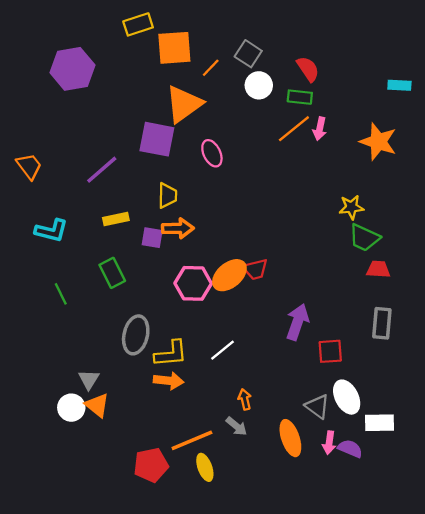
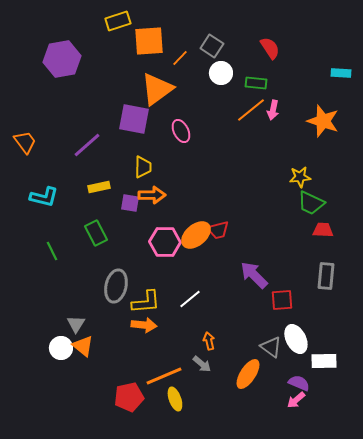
red semicircle: (308, 69) -> (270, 48), moved
purple arrow: (297, 322) -> (254, 275), turned -64
orange ellipse: (290, 438) -> (248, 374), turned 52
pink arrow: (329, 443) -> (296, 400), moved, turned 42

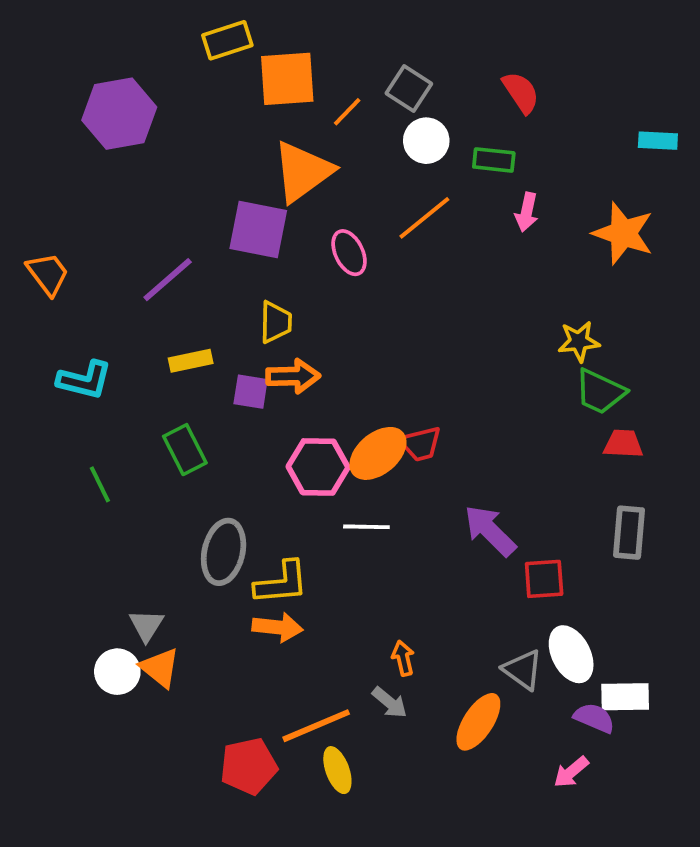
orange line: (251, 110) -> (424, 218), moved
white line: (190, 299) -> (366, 527), moved, turned 40
purple semicircle: (299, 383) -> (594, 718), moved

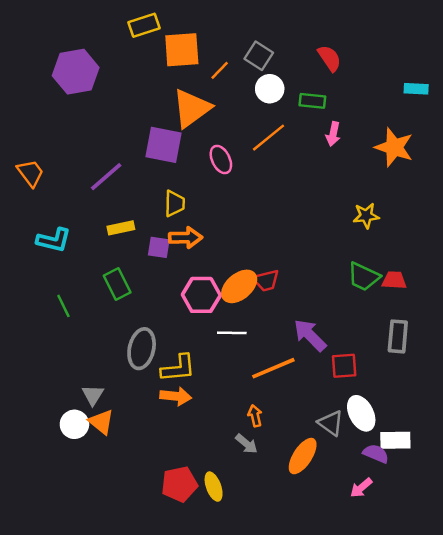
green trapezoid: (600, 392) -> (364, 277), moved
orange line: (316, 726) -> (273, 368), moved
red pentagon: (249, 766) -> (179, 484), moved

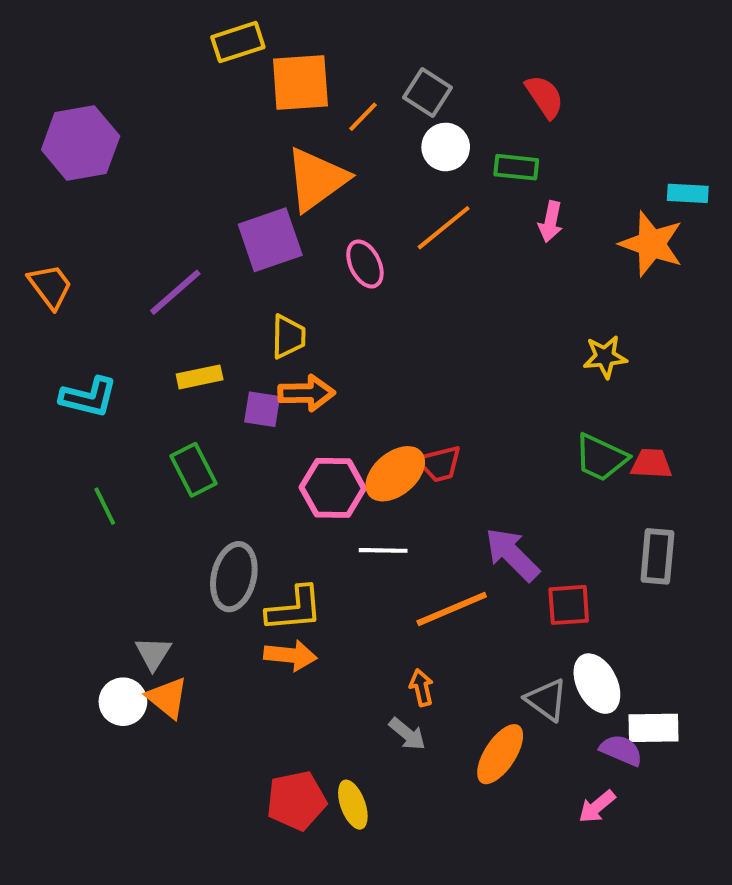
purple hexagon: (76, 72) -> (81, 143), moved
cyan rectangle: (416, 89) -> (688, 193), moved
purple square: (164, 145) -> (270, 240), turned -30

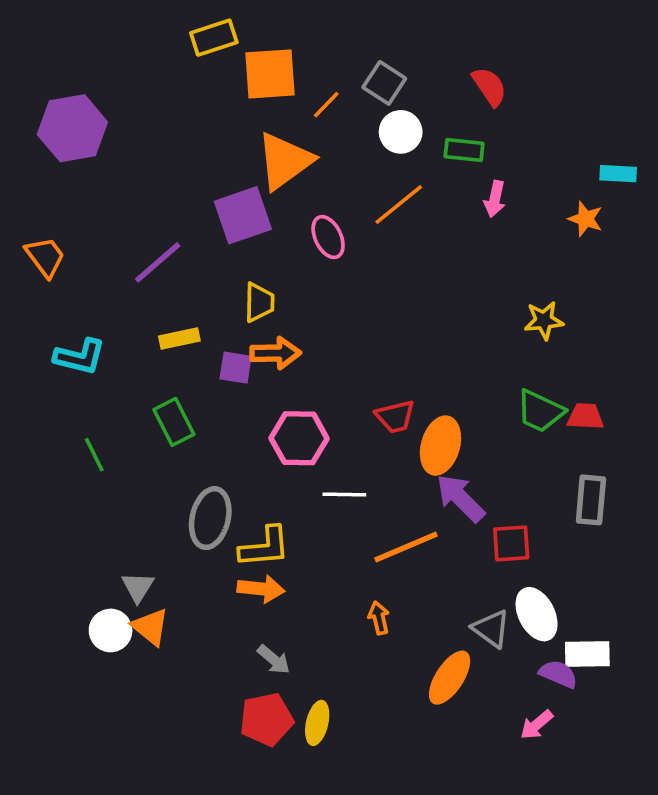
orange star: (651, 244) -> (586, 219), size x0.6
orange ellipse: (395, 474) -> (440, 446), moved, turned -34
gray arrow: (407, 734) -> (274, 659), moved
yellow ellipse: (353, 805) -> (317, 723), turned 33

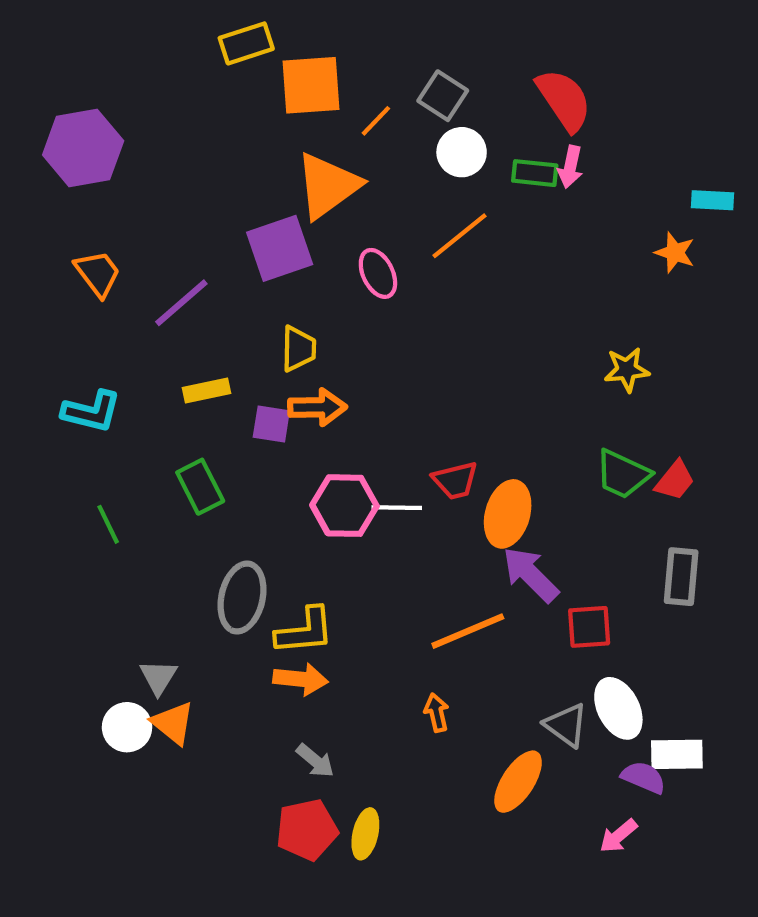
red semicircle: (489, 87) -> (564, 100), size x1.4
pink arrow: (495, 199) -> (570, 167), moved
orange trapezoid: (45, 257) -> (98, 273), moved
red trapezoid: (586, 417) -> (675, 480), turned 126
white line: (344, 494) -> (397, 508), moved

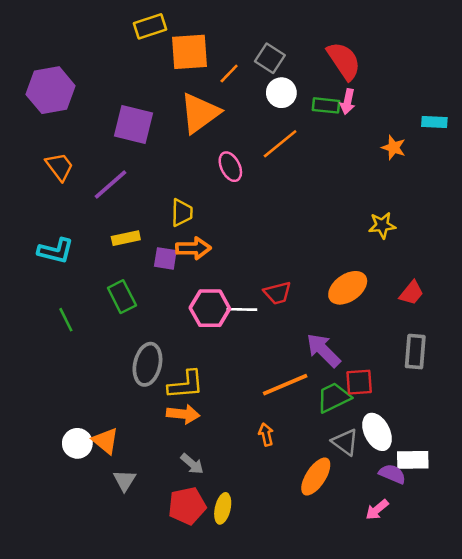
purple square: (280, 248) -> (133, 125), moved, turned 33
orange star: (675, 253) -> (394, 148), moved
green trapezoid: (623, 474) -> (334, 397), moved, turned 129
orange ellipse: (508, 514) -> (348, 288), moved, turned 39
gray triangle: (158, 677) -> (125, 480), moved

